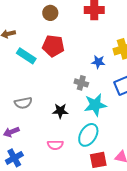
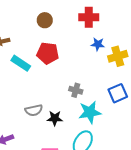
blue star: (98, 62) -> (98, 44), moved
gray semicircle: (23, 103) -> (34, 110), moved

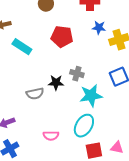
red pentagon: (48, 53) -> (62, 37), moved
black star: (55, 118) -> (56, 83), moved

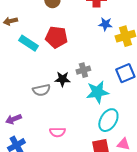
red pentagon: (62, 37) -> (56, 37), moved
gray cross: (77, 74) -> (83, 70), turned -32
cyan ellipse: (84, 126) -> (108, 120), moved

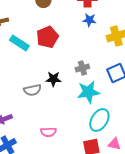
blue star: (105, 24) -> (89, 20), moved
red pentagon: (56, 37) -> (47, 37), turned -30
gray cross: (83, 70) -> (82, 68), moved

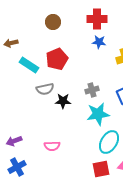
gray semicircle: (32, 90) -> (45, 89), moved
pink semicircle: (48, 132) -> (52, 146), moved

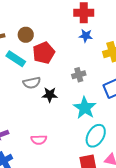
brown circle: (53, 22) -> (26, 35), moved
gray cross: (92, 90) -> (79, 75), moved
cyan star: (98, 114) -> (85, 108), turned -30

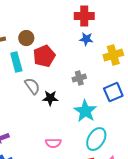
cyan rectangle: (16, 59) -> (16, 62), turned 42
gray semicircle: (32, 83) -> (32, 86), turned -114
pink semicircle: (39, 140) -> (53, 143), moved

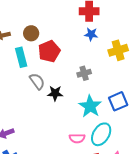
blue square: (113, 92) -> (118, 101), moved
pink semicircle: (53, 143) -> (77, 138), moved

